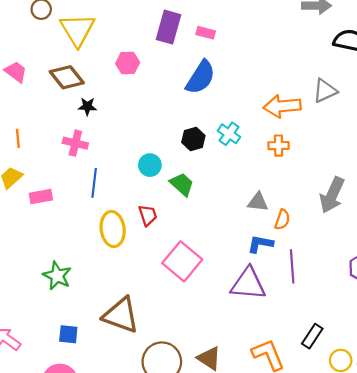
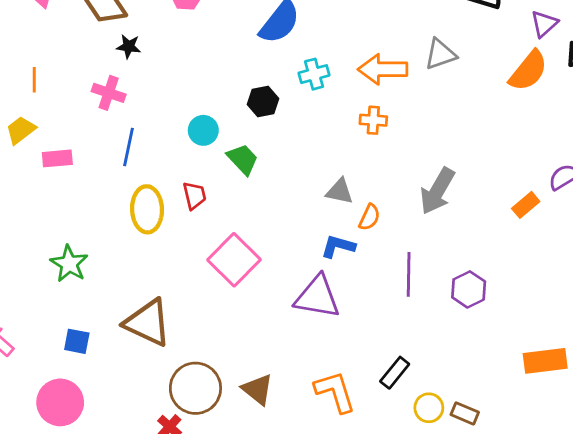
cyan cross: (229, 134) -> (314, 74), moved, turned 35
purple line: (292, 266) -> (409, 274), moved

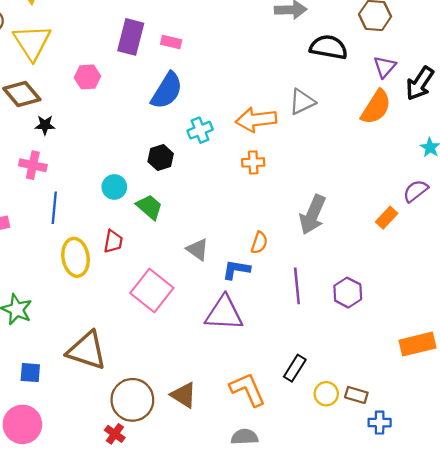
gray triangle: (340, 191) -> (198, 249), moved, turned 30
red trapezoid: (194, 196) -> (113, 241), turned 30

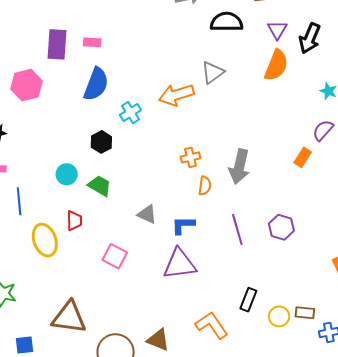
pink hexagon: (87, 77) -> (27, 85), size x1.4
orange cross: (253, 162) -> (191, 157), moved
orange semicircle: (259, 243) -> (205, 186), moved
pink square: (152, 291) -> (115, 256), size x0.7

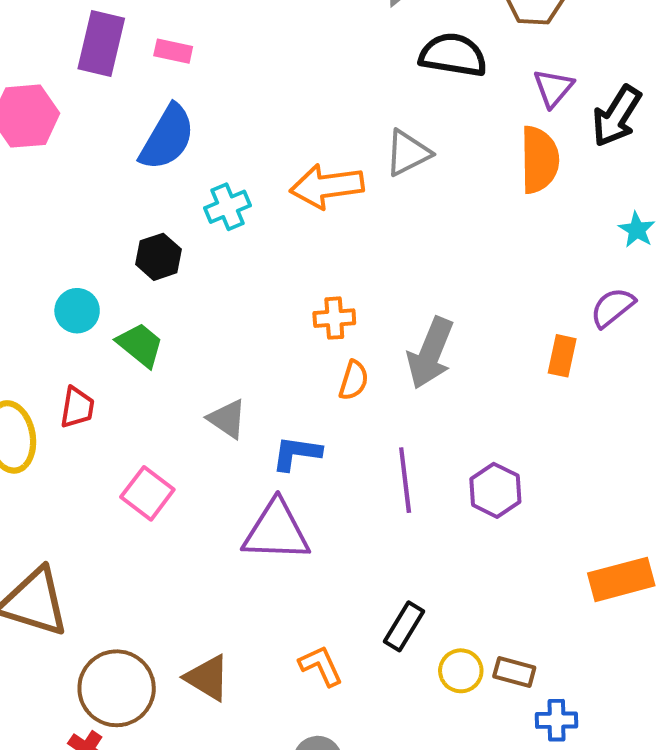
orange semicircle: (276, 65) -> (539, 160), turned -32
orange rectangle: (303, 157) -> (562, 356), turned -30
orange L-shape: (212, 325) -> (321, 666), size x0.7

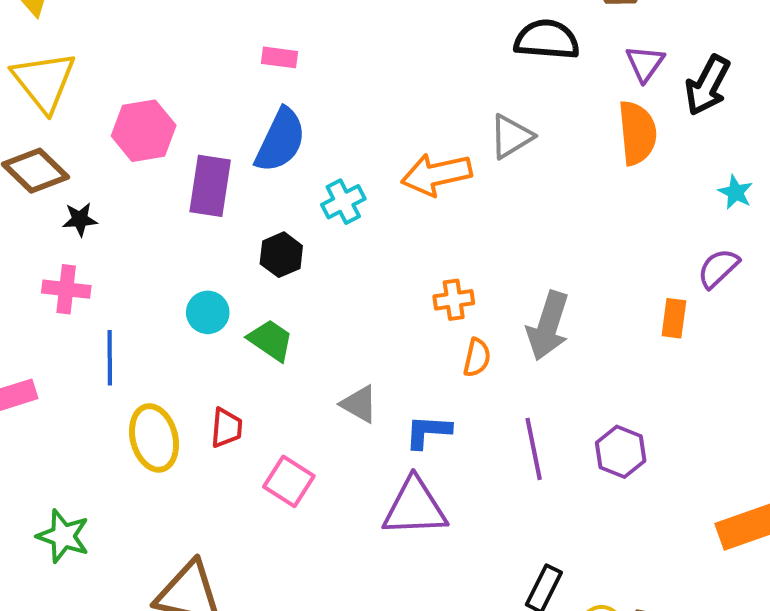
purple rectangle: (101, 43) -> (210, 186), moved
red trapezoid: (77, 407) -> (226, 428), moved

